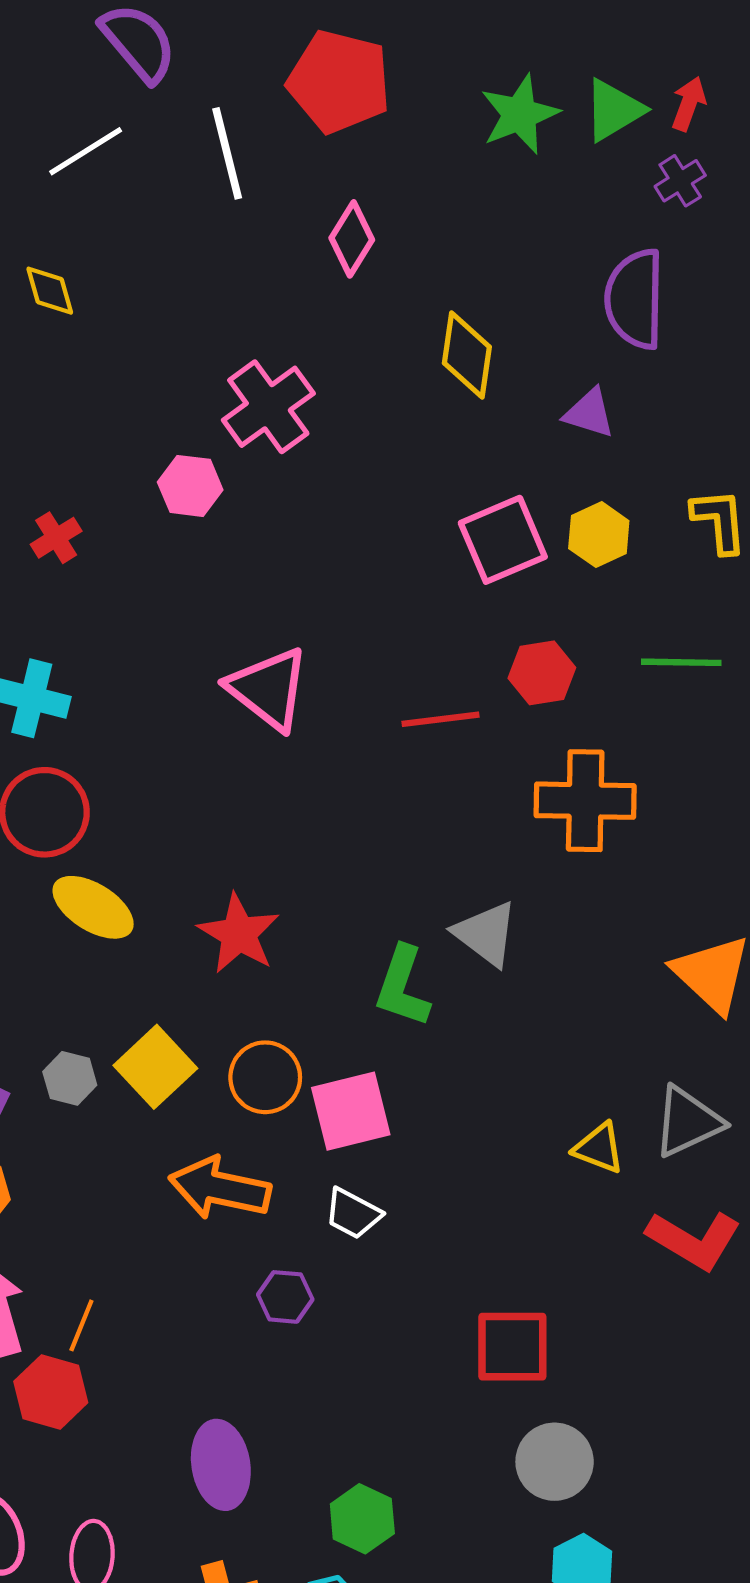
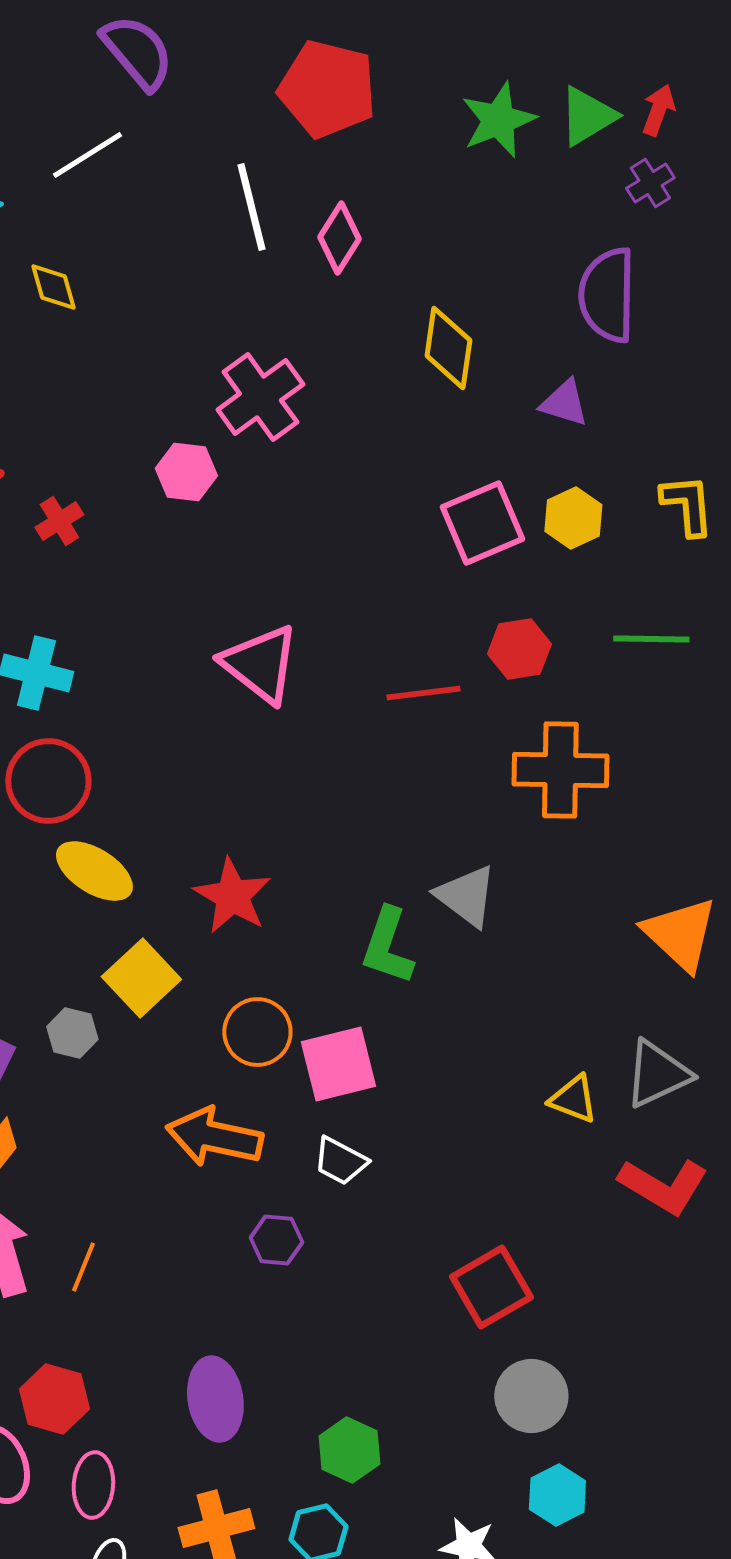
white line: (227, 153) -> (251, 207), moved
yellow square: (155, 1067) -> (141, 978), moved
red square: (512, 1347) -> (491, 1287), turned -30
red hexagon: (51, 1392) -> (54, 1399), moved

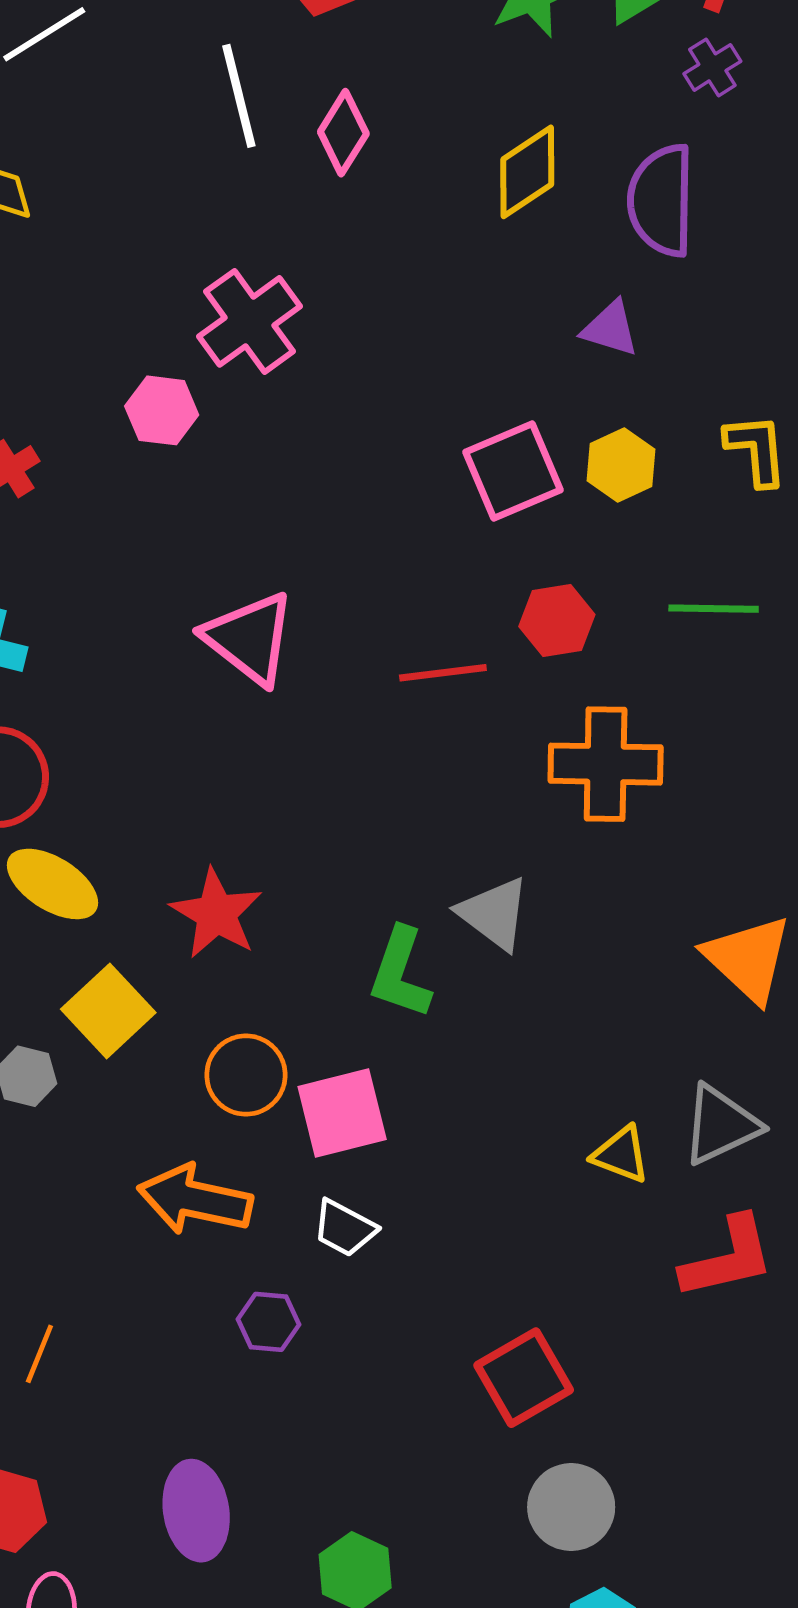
yellow diamond: (448, 348) -> (527, 172), moved, turned 48
red L-shape: (663, 1186) -> (728, 1258), turned -44

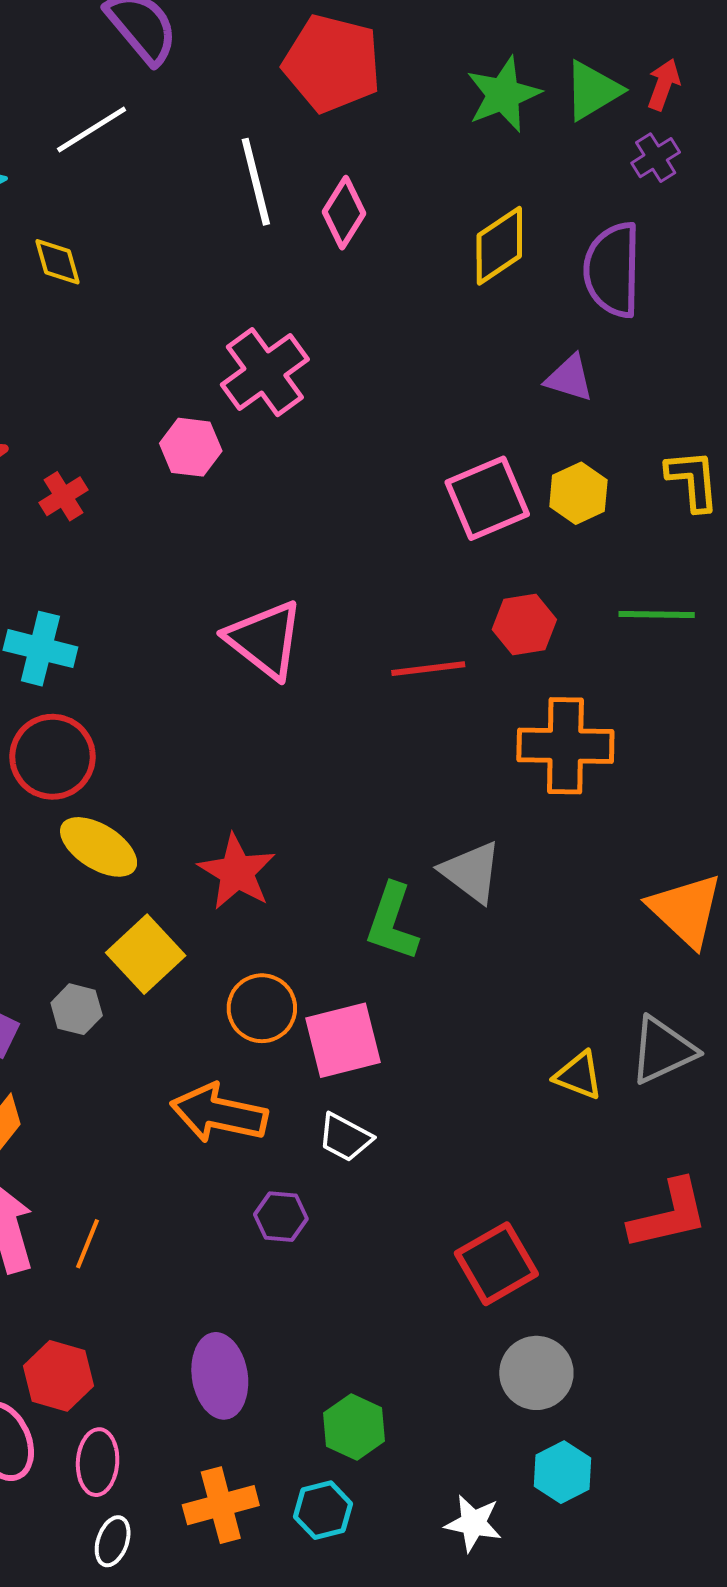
red L-shape: (728, 1258) -> (669, 1215), moved

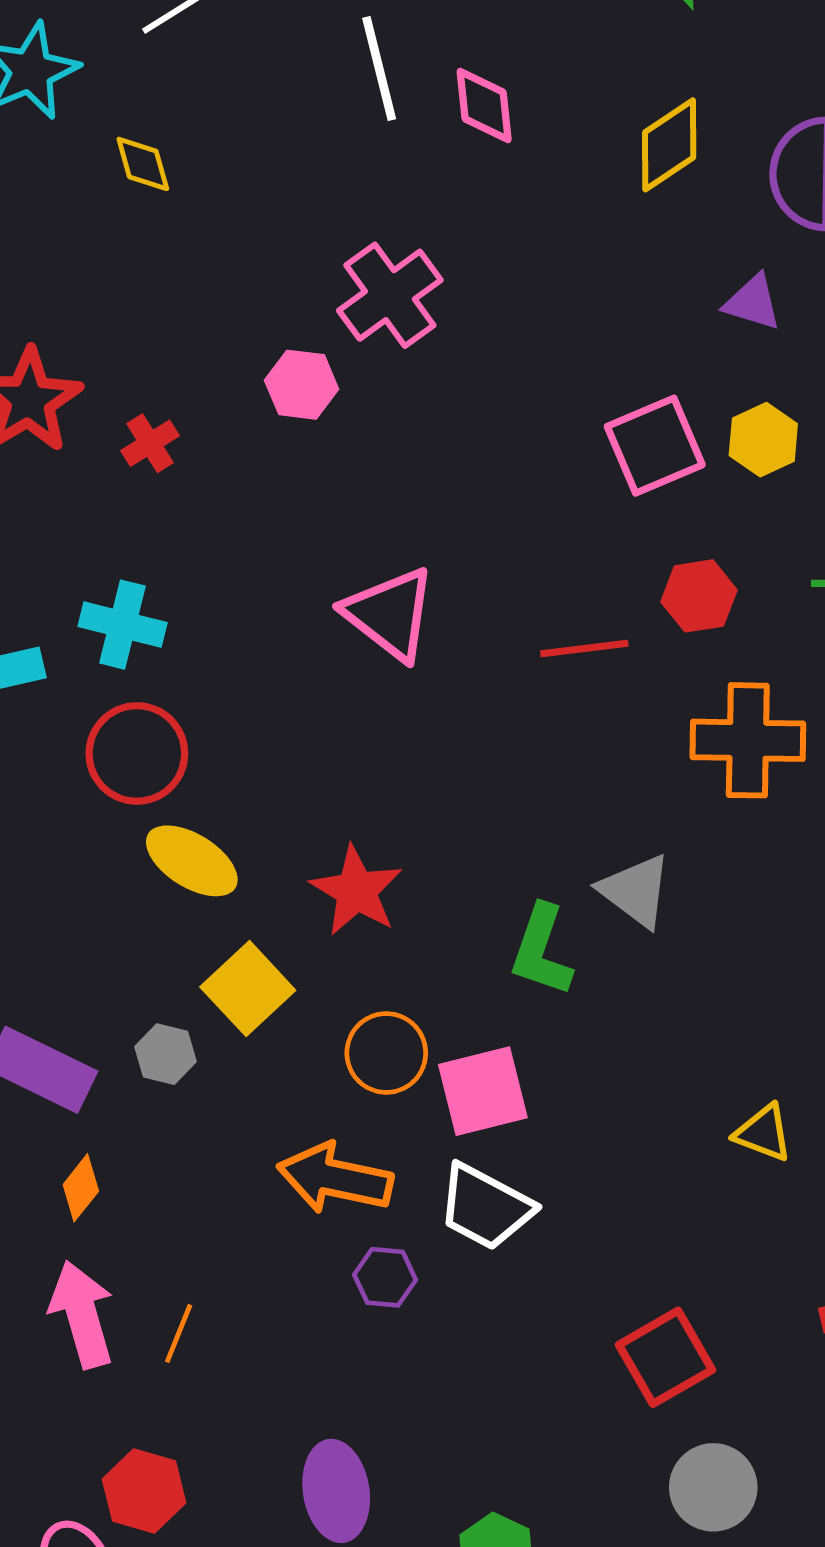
pink diamond: (344, 213) -> (484, 106), turned -38
white trapezoid: (345, 1137) -> (485, 1207), size x1.5
purple hexagon: (281, 1217) -> (385, 1277), moved

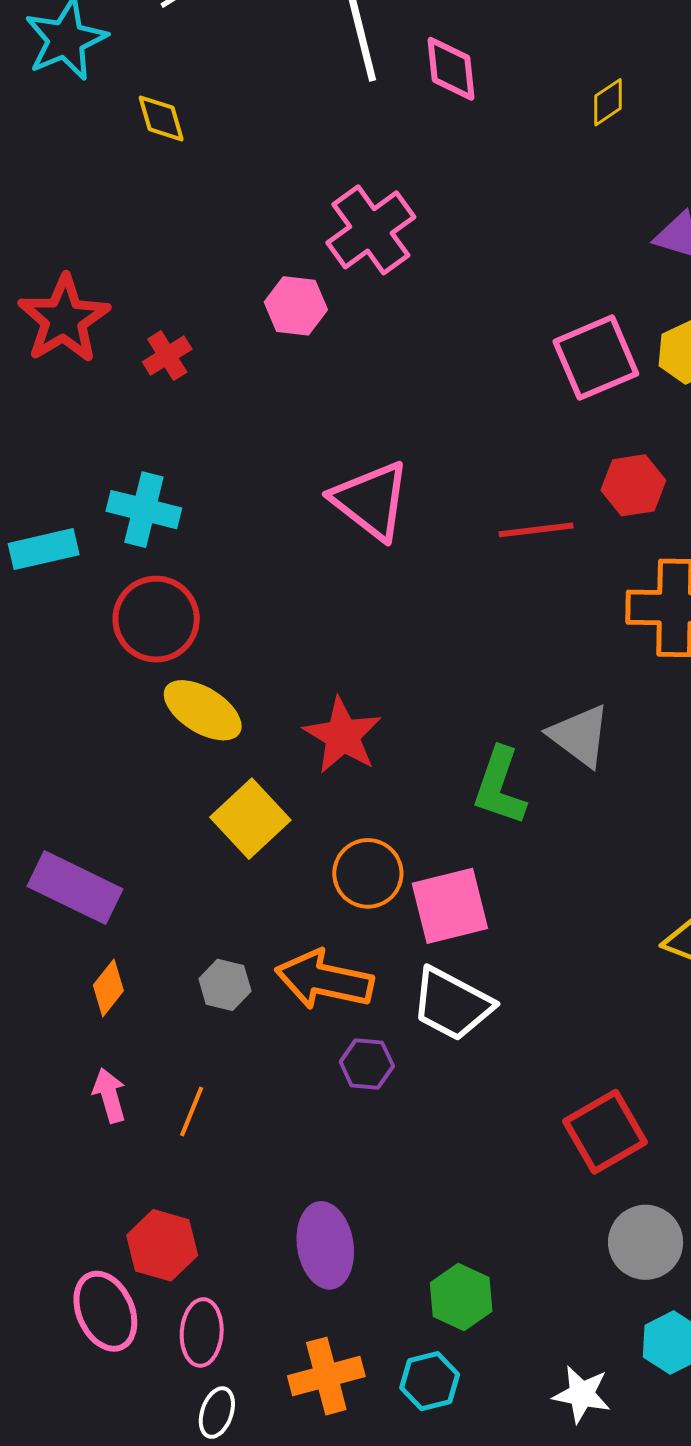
yellow diamond: (669, 145) -> (608, 102), size x0.6
gray hexagon: (166, 1054) -> (225, 985), moved
pink arrow: (82, 1314) -> (109, 1095), size x0.6

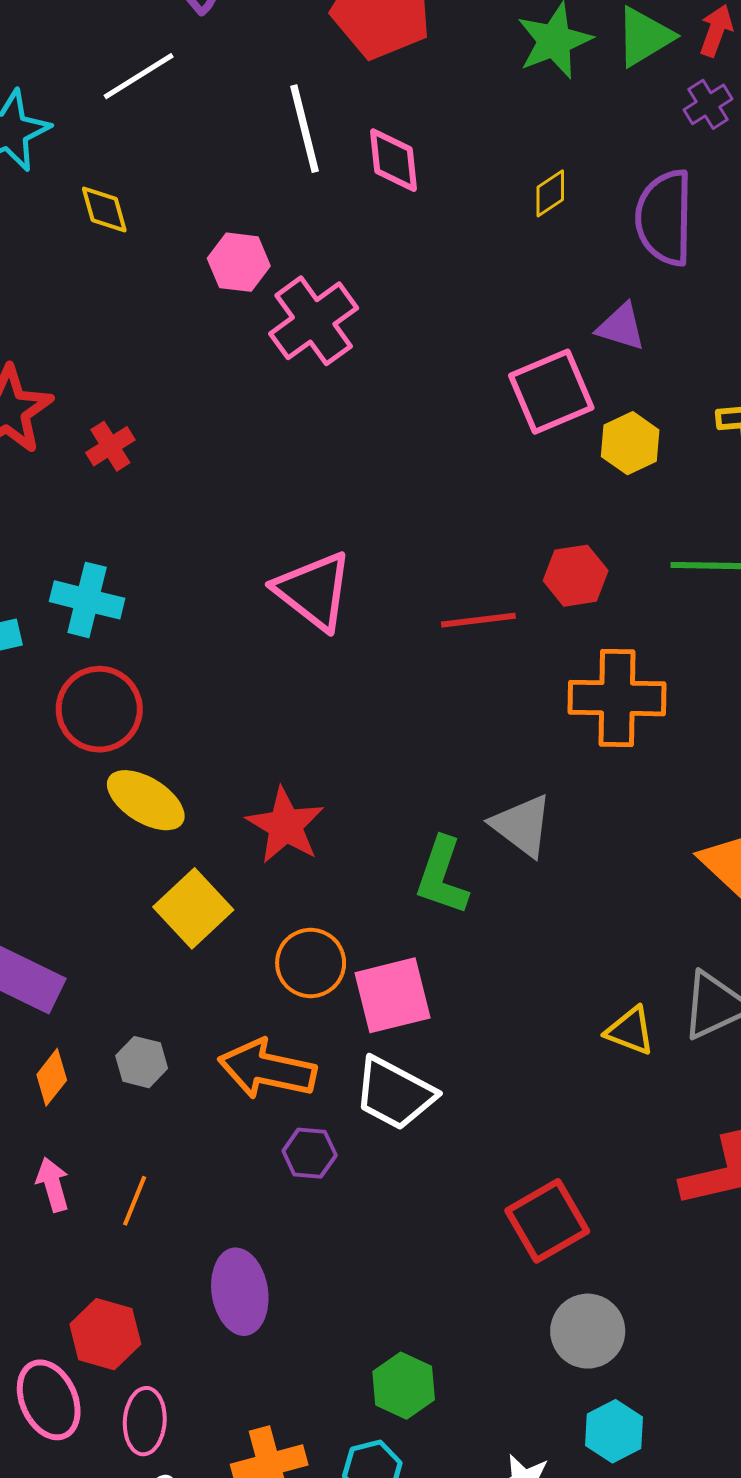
pink hexagon: (296, 306) -> (239, 262), moved
pink square: (596, 358) -> (551, 392), moved
gray hexagon: (225, 985) -> (142, 1062), moved
purple ellipse: (325, 1245) -> (240, 1292), moved

